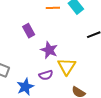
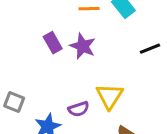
purple star: (49, 50) -> (83, 46), moved

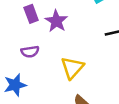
purple semicircle: (79, 109) -> (30, 52), moved

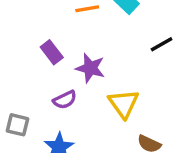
purple star: (56, 21) -> (90, 68), moved

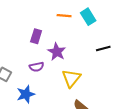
purple rectangle: (52, 52) -> (36, 36), turned 40

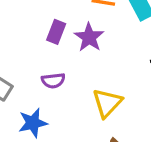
purple star: (57, 52) -> (89, 37), moved

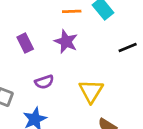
purple rectangle: (56, 32) -> (25, 43), moved, turned -36

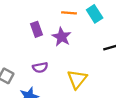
purple rectangle: (25, 43) -> (37, 29), moved

